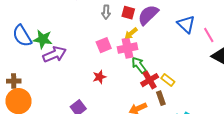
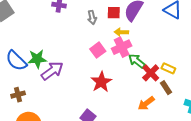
yellow arrow: (131, 33) -> (121, 32), turned 56
red star: (99, 77) -> (101, 82), size x1.5
brown cross: (14, 81) -> (18, 95), moved

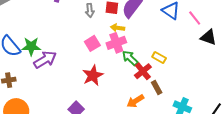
yellow rectangle: (168, 68) -> (159, 57), moved

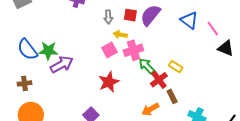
yellow arrow: (118, 28) -> (120, 35), moved

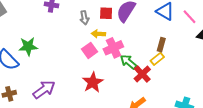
green star: (48, 51) -> (28, 46), moved
purple arrow: (62, 64) -> (44, 90), moved
yellow rectangle: (176, 67) -> (157, 59), turned -64
brown rectangle: (172, 96) -> (161, 45), moved, turned 48

